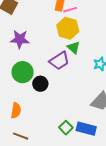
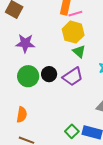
purple trapezoid: (59, 61) -> (73, 77), moved
black circle: (40, 84) -> (49, 74), moved

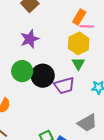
purple star: (25, 43) -> (30, 39), turned 30
black circle: (49, 74) -> (43, 76), size x1.5

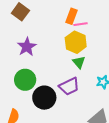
black circle: (43, 76) -> (44, 98), moved

